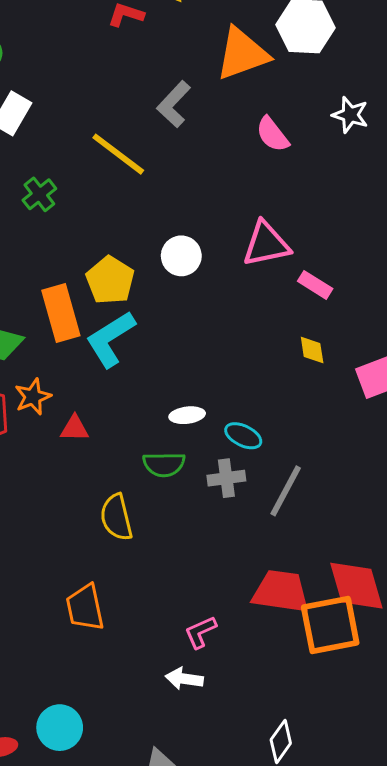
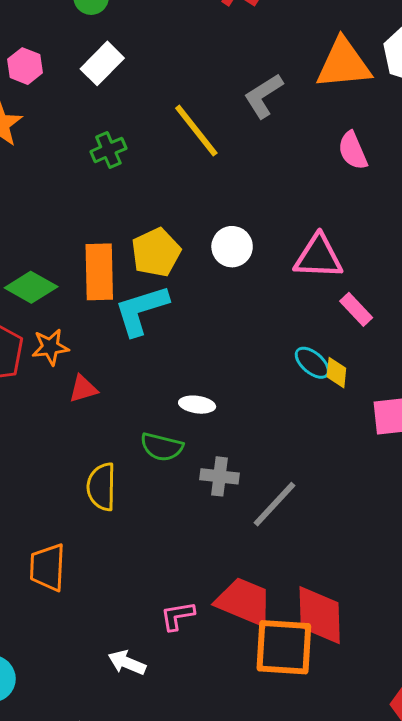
red triangle: (75, 428) -> (83, 389), turned -32
cyan ellipse: (243, 436) -> (312, 363), moved
pink L-shape: (200, 632) -> (177, 616), moved

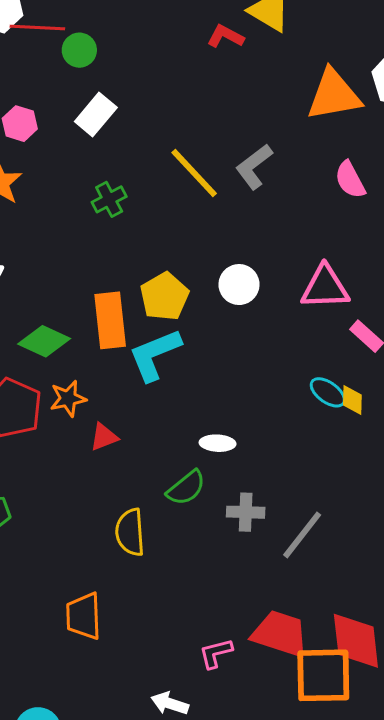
gray L-shape: (263, 96) -> (254, 167), moved
green semicircle: (162, 447) -> (186, 488), turned -48

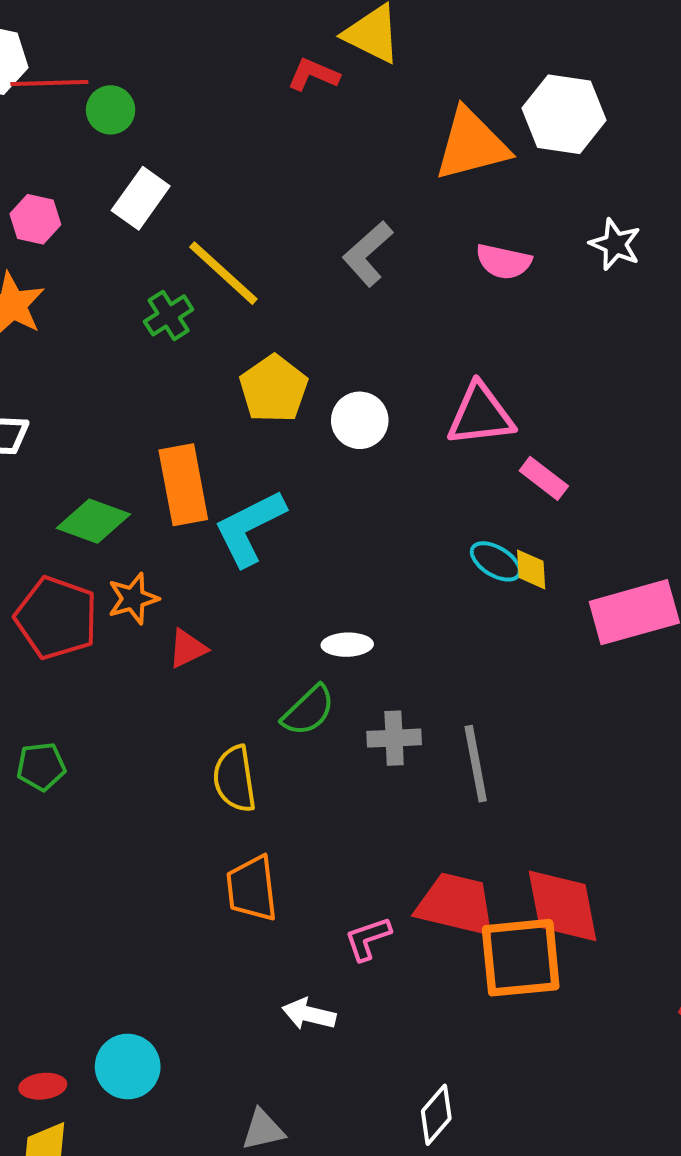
yellow line: (194, 173) -> (223, 273), moved
pink semicircle: (350, 180) -> (504, 262), turned -45
yellow pentagon: (164, 296) -> (274, 389), moved
gray line: (302, 535) -> (476, 764), turned -44
orange trapezoid: (84, 616) -> (252, 888), moved

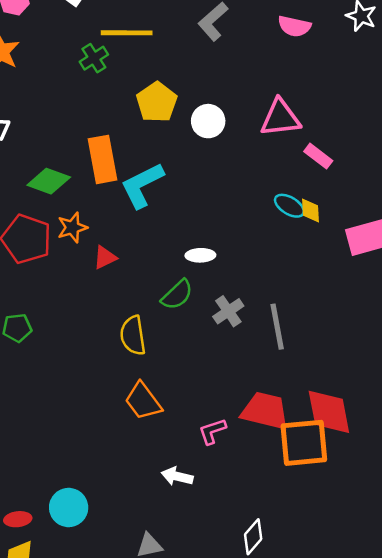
yellow line: (223, 273) -> (127, 33), turned -42
gray cross: (394, 738) -> (228, 311), turned -32
orange trapezoid: (252, 888) -> (143, 401), turned -30

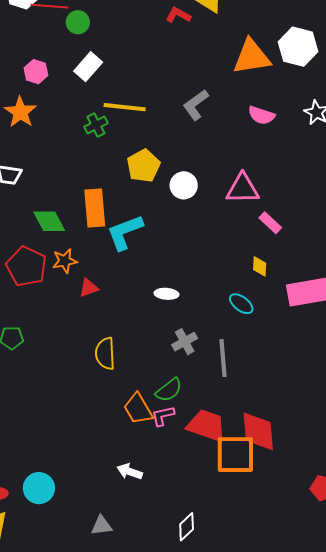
green diamond: (49, 181) -> (49, 221), turned 36
cyan ellipse: (289, 206) -> (241, 304), moved
green semicircle: (177, 295) -> (169, 390), moved
orange trapezoid: (143, 401) -> (138, 409), moved
pink L-shape: (212, 431) -> (163, 416), moved

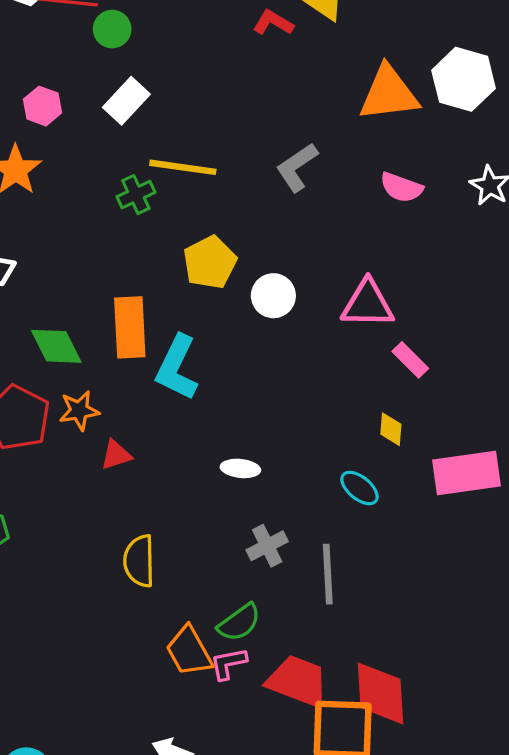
cyan L-shape: (125, 232) -> (177, 368), turned -45

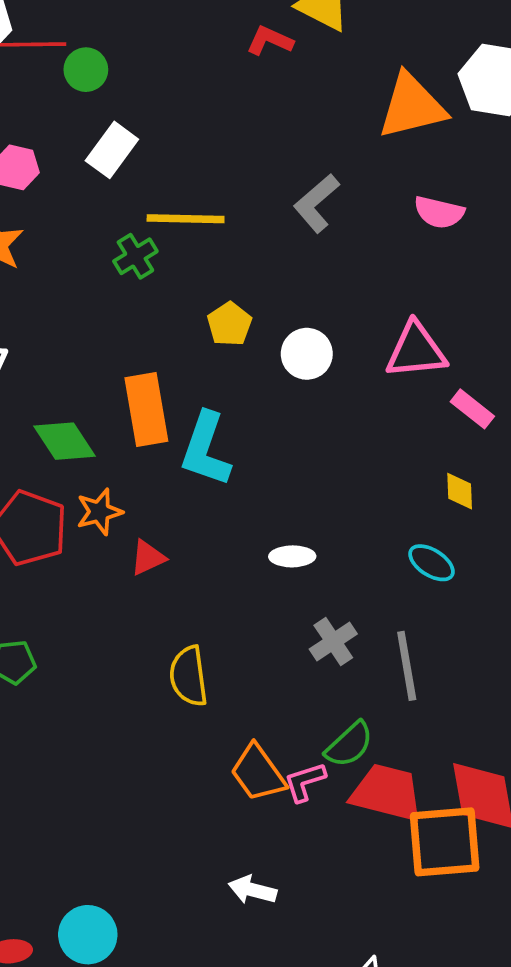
yellow pentagon: (210, 262) -> (229, 324), size x0.7
green semicircle: (239, 623) -> (349, 745), moved

